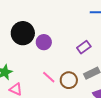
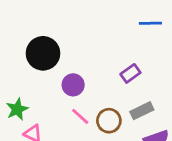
purple circle: (44, 42) -> (73, 85), moved

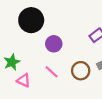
pink line: (80, 116) -> (52, 72), moved

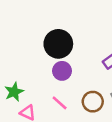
black circle: (31, 20) -> (58, 44), moved

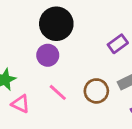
purple circle: (62, 71) -> (48, 55), moved

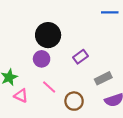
purple rectangle: (118, 44) -> (81, 57), moved
brown circle: (96, 91) -> (74, 101), moved

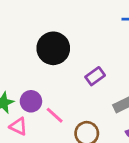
purple circle: (42, 59) -> (31, 101), moved

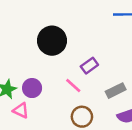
pink line: (55, 115) -> (73, 86), moved

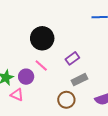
pink line: (73, 86) -> (41, 65), moved
gray rectangle: (116, 91) -> (79, 80), moved

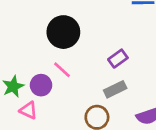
purple rectangle: (72, 58) -> (118, 59), moved

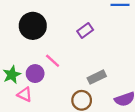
black circle: (63, 32) -> (33, 26), moved
purple rectangle: (118, 59) -> (85, 30), moved

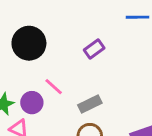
gray rectangle: (97, 77) -> (90, 104), moved

